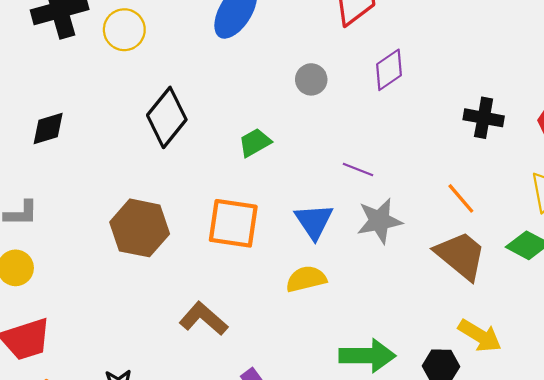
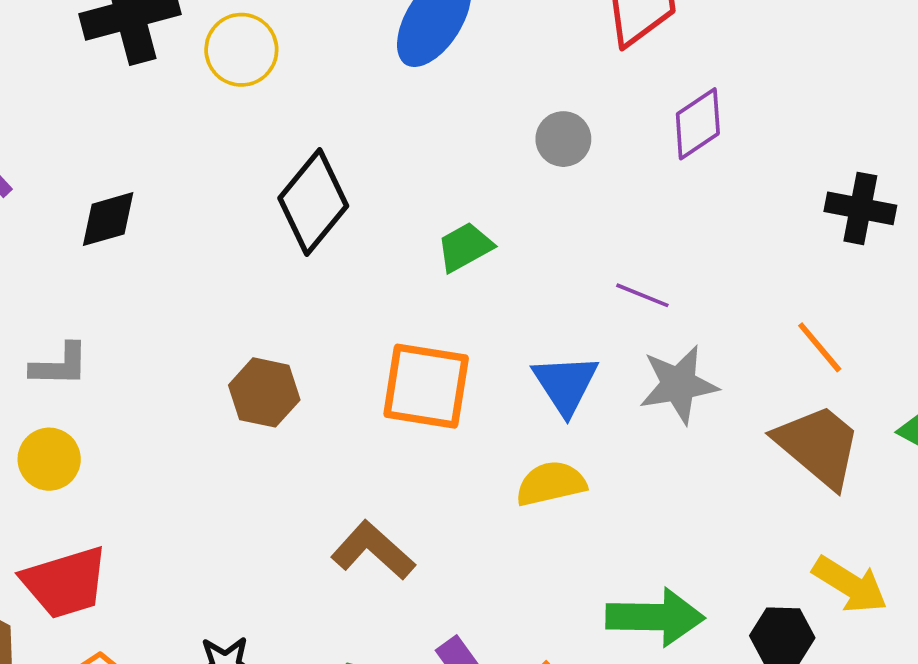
brown hexagon: (140, 228) -> (264, 392), size x0.7

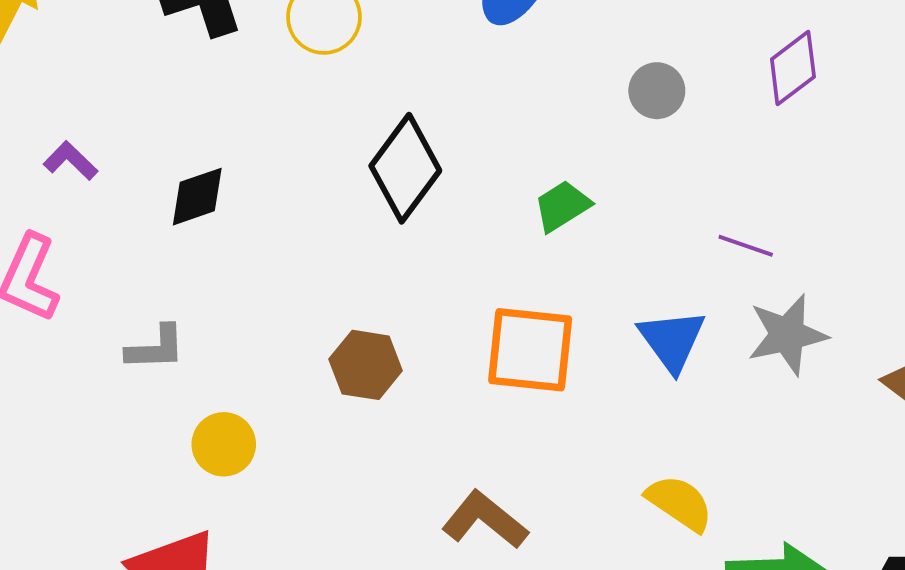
yellow circle: (49, 459) -> (224, 444), moved
yellow semicircle: (551, 484) -> (680, 503), moved, turned 50

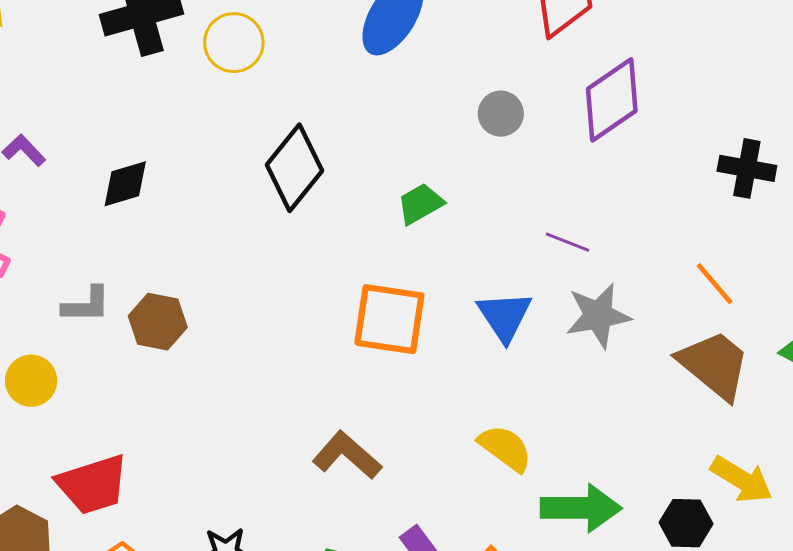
purple diamond: (793, 68) -> (612, 100), size x1.4
brown hexagon: (366, 365) -> (158, 322), moved
yellow circle: (224, 444) -> (31, 381), moved

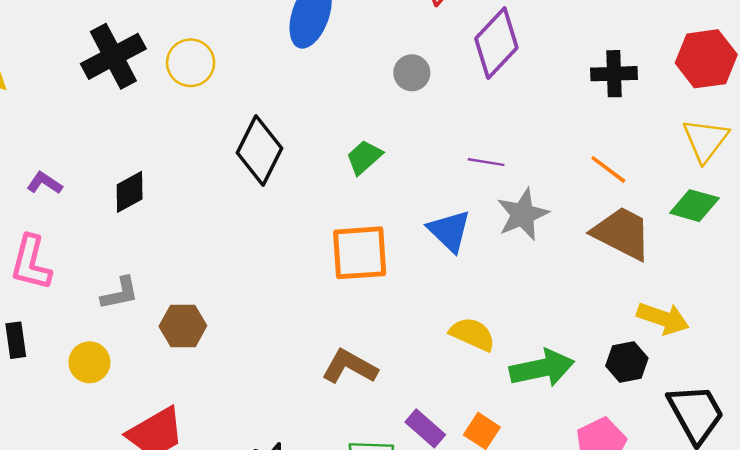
brown hexagon: (158, 322) -> (183, 326), moved

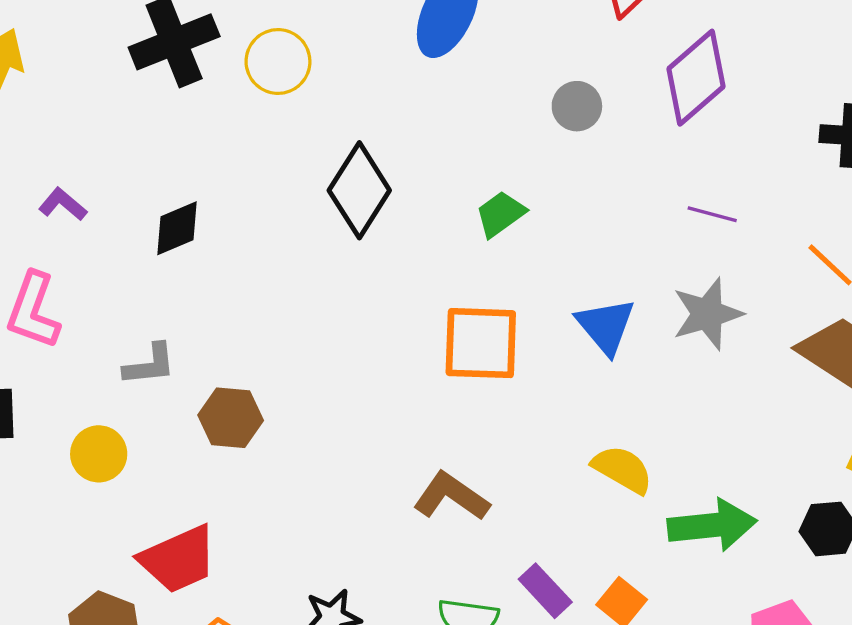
purple line: (486, 162) -> (712, 214), moved

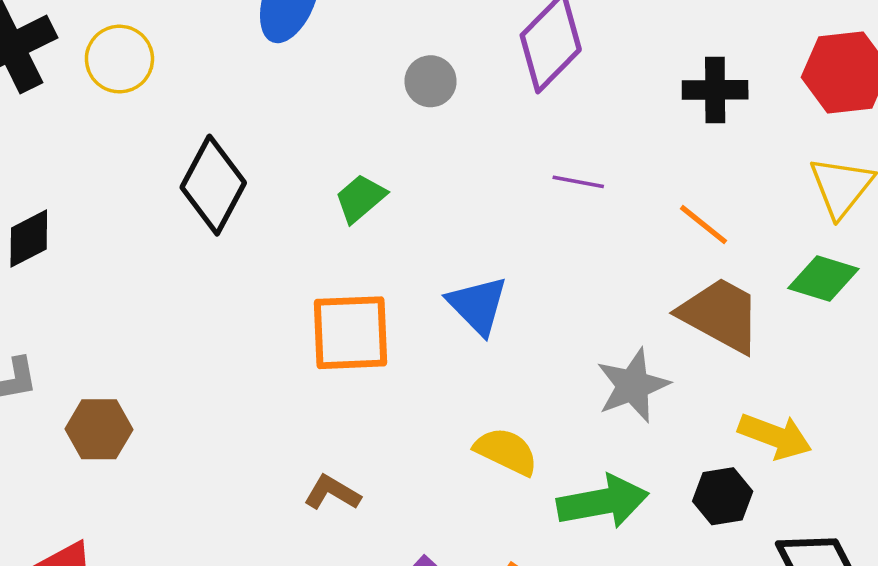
gray star: (707, 314) -> (633, 385), moved
brown L-shape: (451, 496) -> (332, 493), size x0.7

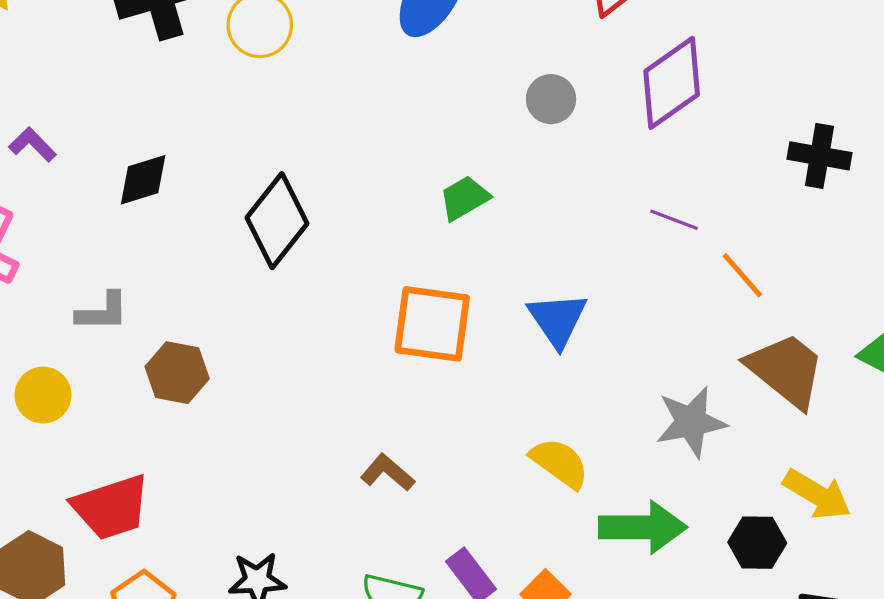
black diamond: (213, 185) -> (277, 221), moved
orange line: (703, 225) -> (742, 275), moved

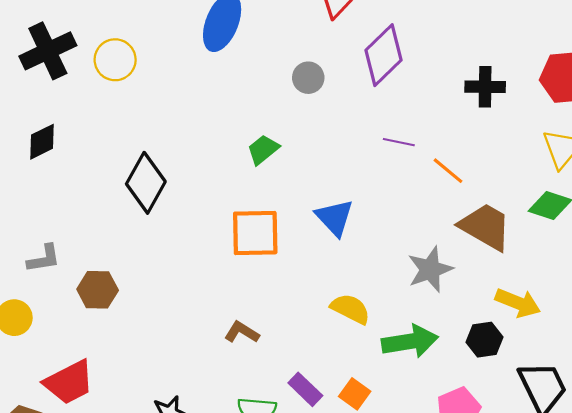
black diamond: (143, 180) -> (42, 142), moved

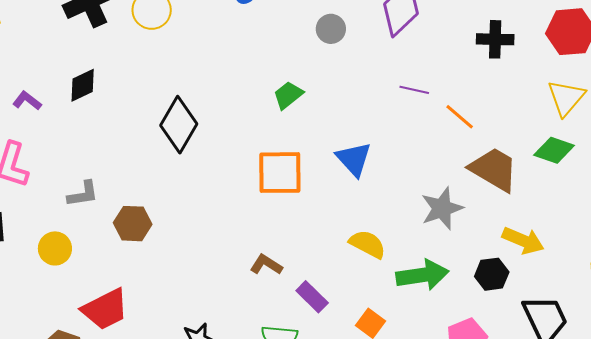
purple rectangle: (305, 389) -> (312, 297), moved

